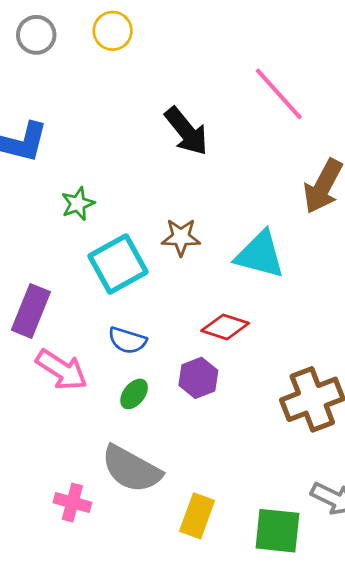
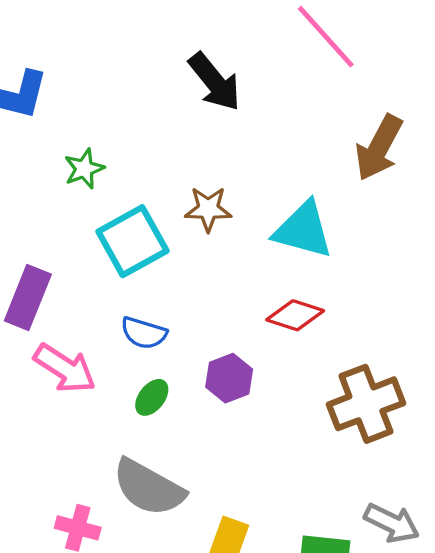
red diamond: (225, 327) -> (295, 315), moved

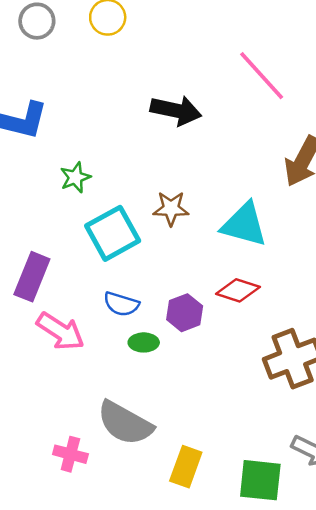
black arrow: (215, 82) -> (176, 110), turned -39
purple hexagon: (229, 378) -> (185, 313), moved
green ellipse: (152, 397) -> (144, 342), moved, turned 52

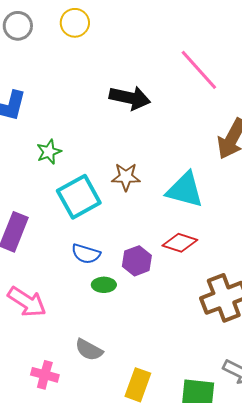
pink arrow: (60, 331) -> (27, 302), moved
gray semicircle: (125, 423) -> (89, 350), size x0.6

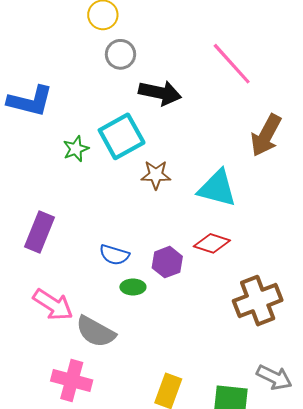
gray circle: (18, 26) -> (121, 54), moved
cyan square: (79, 197) -> (122, 136), moved
gray semicircle: (89, 350) -> (96, 332), moved, size x1.4
pink cross: (45, 375) -> (72, 381), size x1.4

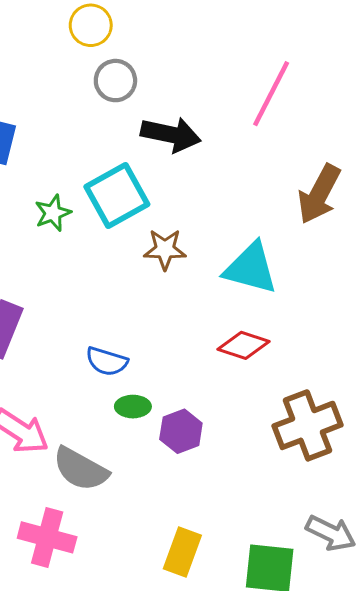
pink line: (232, 64) -> (271, 94), turned 69
purple hexagon: (167, 262) -> (181, 431), moved

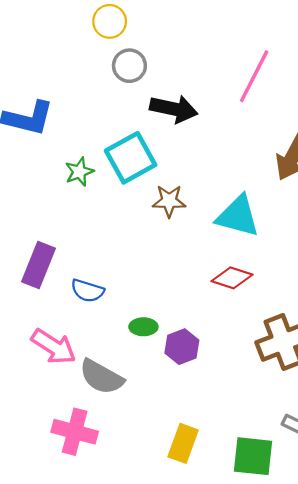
blue semicircle: (107, 361) -> (87, 291), moved

